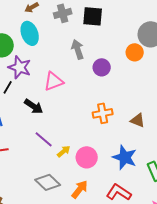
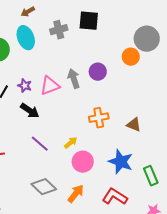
gray cross: (63, 13) -> (59, 30), moved
gray arrow: (78, 49) -> (74, 79), moved
purple star: (20, 67) -> (25, 86), moved, size x0.6
yellow arrow: (64, 151) -> (71, 143), moved

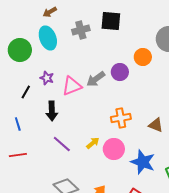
orange circle: (131, 57) -> (143, 57), moved
gray arrow: (74, 79) -> (96, 79), turned -108
purple star: (25, 86) -> (47, 78), moved
black arrow: (30, 111) -> (52, 111), turned 54
pink circle: (83, 162) -> (114, 149), moved

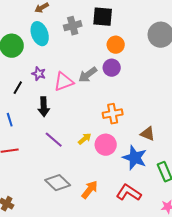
orange circle: (143, 57) -> (116, 45), moved
brown triangle: (156, 125) -> (148, 134), moved

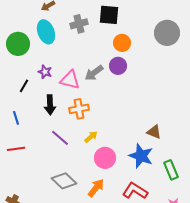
pink triangle: (64, 82) -> (70, 80), turned 35
orange cross: (113, 114) -> (79, 109), moved
pink circle: (106, 145) -> (105, 158), moved

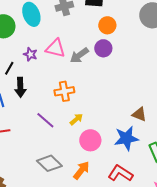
pink triangle: (70, 80) -> (55, 48), moved
black arrow: (50, 105) -> (20, 87), moved
blue star: (141, 156) -> (126, 138), turned -30

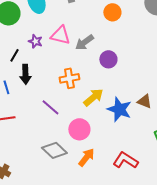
purple circle: (103, 48) -> (108, 59), moved
yellow arrow: (76, 119) -> (93, 97), moved, size x1.5
blue star: (126, 138) -> (119, 109), moved, turned 30
pink circle: (90, 140) -> (79, 129), moved

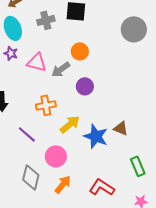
orange circle: (112, 12) -> (80, 51), moved
purple star: (35, 41) -> (11, 53), moved
gray diamond: (54, 150) -> (31, 177), turned 60

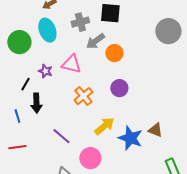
purple star: (11, 53) -> (45, 71), moved
gray arrow: (61, 69) -> (95, 41), moved
orange cross: (46, 105) -> (83, 96), moved, turned -30

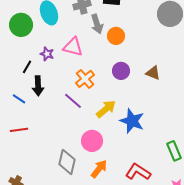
gray arrow: (95, 41) -> (97, 24), turned -72
blue line: (17, 116) -> (19, 99), turned -40
brown triangle: (155, 130) -> (153, 73), moved
purple line: (61, 136) -> (73, 101), moved

